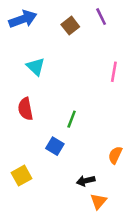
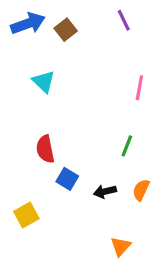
brown square: (70, 26) -> (66, 30), moved
red semicircle: (25, 109) -> (45, 149), moved
green line: (72, 119) -> (127, 146), moved
black arrow: (86, 181) -> (105, 191), moved

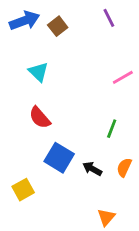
pink line: (139, 88) -> (123, 77), turned 50
red semicircle: (45, 149) -> (40, 118), moved, turned -30
blue square: (67, 179) -> (59, 158), size x1.5
black arrow: (105, 191) -> (92, 169), turned 42

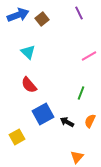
blue square: (59, 158) -> (43, 114), turned 30

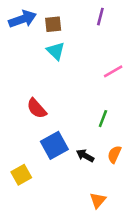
purple line: (79, 13) -> (100, 17), turned 40
brown square: (42, 19) -> (53, 24), turned 32
cyan triangle: (28, 52) -> (56, 51), moved

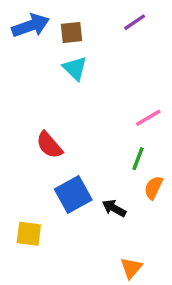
purple line: (100, 17) -> (135, 22), turned 42
pink line: (113, 71) -> (148, 118), moved
orange semicircle: (114, 154) -> (153, 188), moved
yellow square: (21, 175) -> (29, 234), turned 36

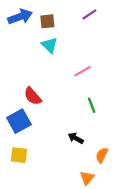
pink line: (148, 118) -> (83, 71), moved
green line: (138, 159) -> (92, 105), turned -42
orange semicircle: (153, 188) -> (102, 155), moved
blue square: (73, 195) -> (19, 121), moved

